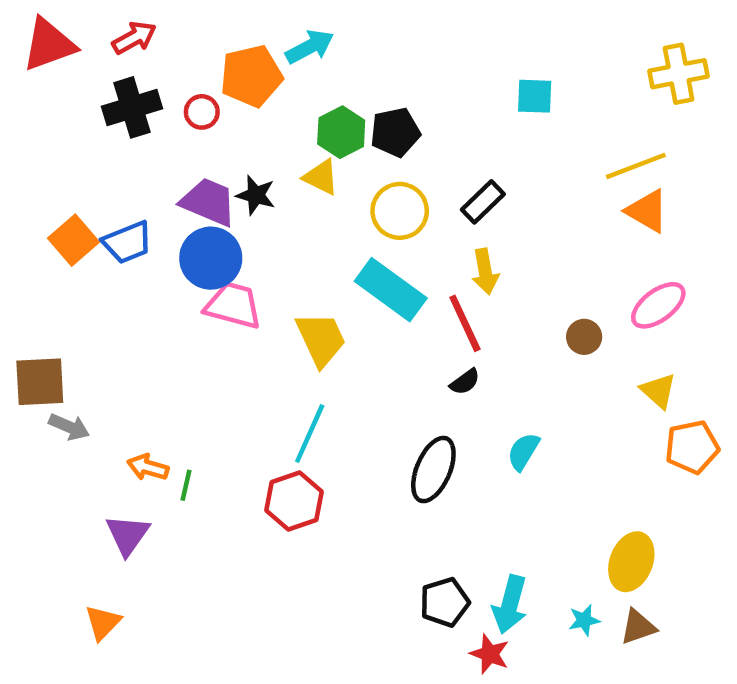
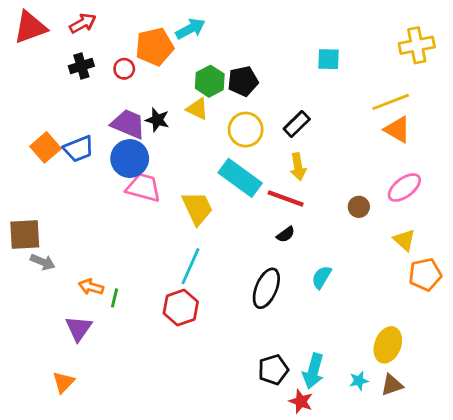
black cross: (132, 107) -> (81, 66), size x0.7
red line: (465, 323) -> (286, 199), turned -45

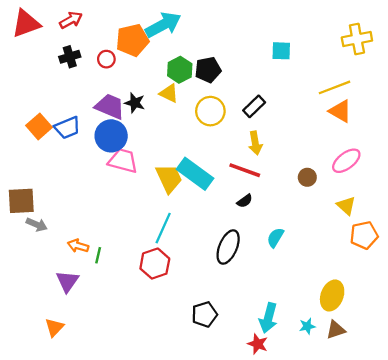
cyan arrow: (190, 29) -> (163, 25), size x1.4
cyan rectangle: (240, 178) -> (195, 174), moved
black pentagon: (273, 370) -> (204, 314), moved

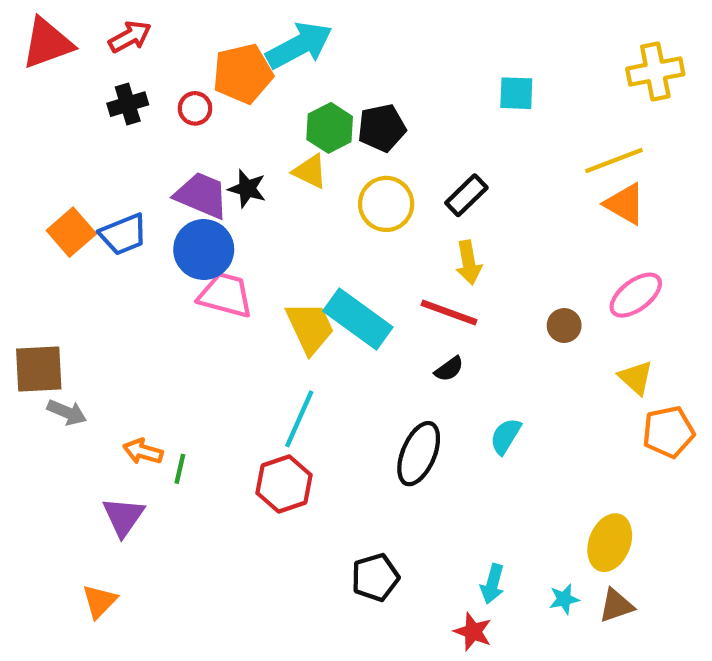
cyan arrow: (268, 318) -> (492, 584), size x0.7

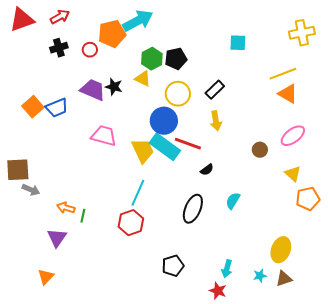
blue circle: (204, 250) -> (164, 121), moved
red line: (449, 312) -> (188, 144), moved

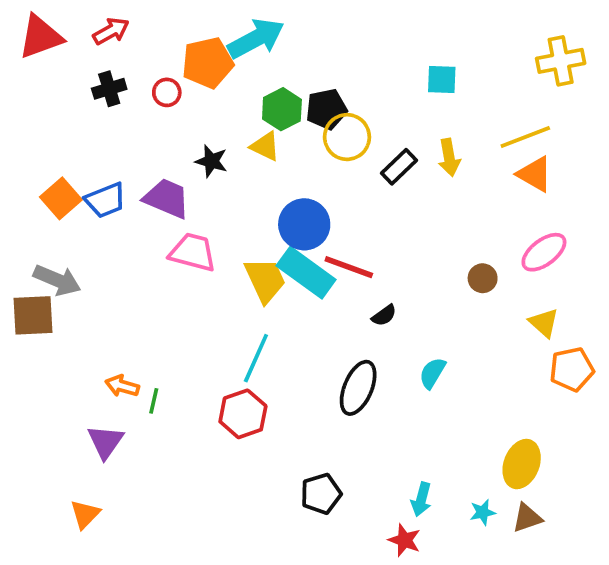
purple trapezoid: (93, 90) -> (167, 198), moved
yellow circle: (178, 94) -> (347, 137), moved
yellow arrow: (216, 121) -> (449, 157), moved
gray arrow: (31, 190) -> (57, 280), moved, size x1.4

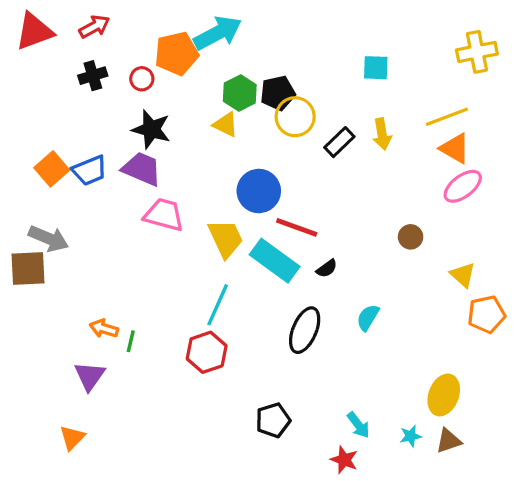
black star: (211, 161) -> (151, 129), moved, size x1.4
pink ellipse: (544, 252) -> (463, 186), moved
cyan rectangle: (306, 273) -> (275, 261), moved
cyan arrow: (421, 499) -> (358, 425), turned -52

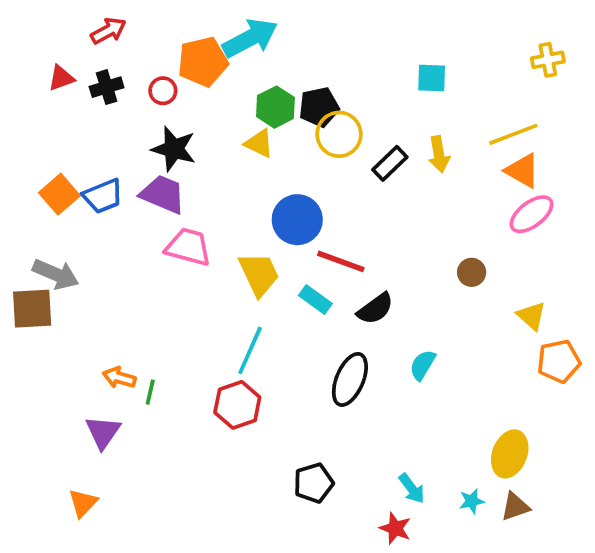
red triangle: (34, 31) -> (61, 78), moved, size x0.6
yellow cross: (477, 52) -> (548, 60), size x0.7
cyan rectangle: (275, 261) -> (315, 300), size x0.6
black semicircle: (327, 268) -> (375, 309), size x1.5

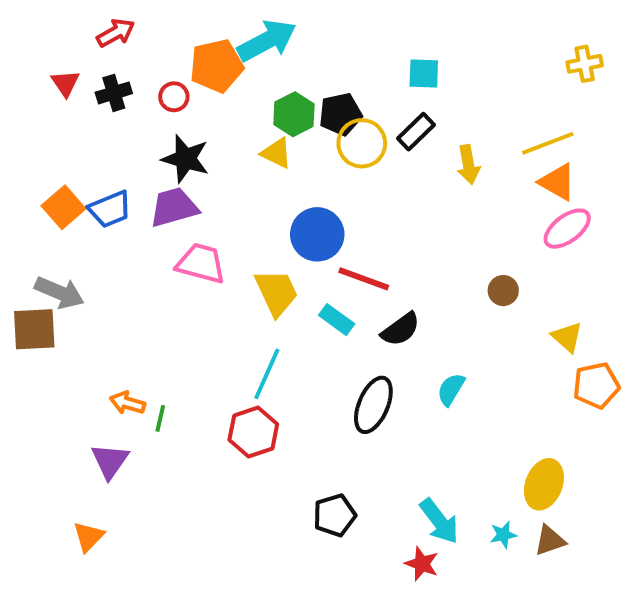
red triangle: (61, 78) -> (65, 83), turned -44
cyan square: (432, 78) -> (424, 74), moved
black rectangle: (390, 163) -> (416, 132), moved
purple trapezoid: (163, 194) -> (174, 207), turned -39
cyan arrow: (412, 488) -> (439, 521), size x1.4

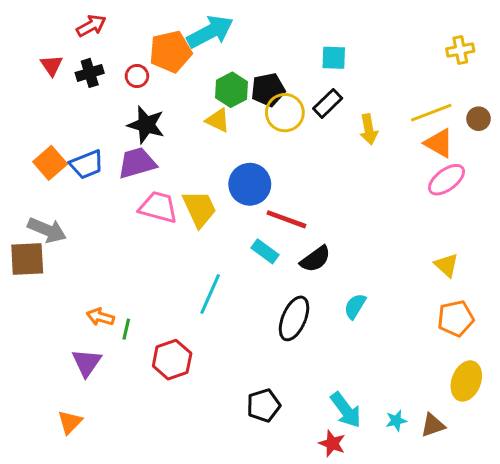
brown circle: (503, 291) -> (479, 119), moved
yellow trapezoid: (277, 292) -> (199, 209), moved
orange pentagon: (596, 385) -> (456, 318), moved
red hexagon: (253, 432) -> (172, 360), moved
yellow ellipse: (544, 484) -> (466, 381), moved

